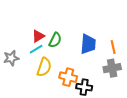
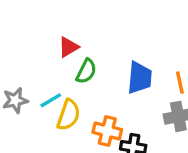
red triangle: (38, 36) -> (69, 47), moved
cyan line: (36, 49) -> (51, 100), moved

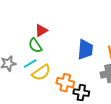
green semicircle: (86, 71) -> (35, 46), moved, turned 119
yellow semicircle: (69, 115) -> (41, 73), turned 36

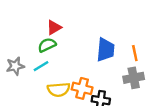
green semicircle: (35, 46) -> (47, 45), turned 98
yellow semicircle: (41, 73) -> (59, 90), moved, turned 30

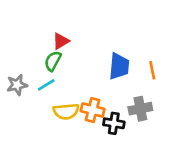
green semicircle: (47, 45) -> (53, 61), turned -36
gray cross: (134, 78) -> (140, 109), moved

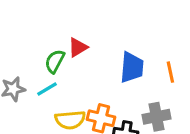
red triangle: (61, 41) -> (78, 47), moved

